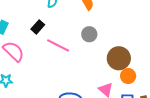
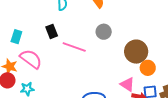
black rectangle: (38, 27) -> (52, 31), turned -56

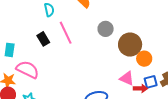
gray circle: (104, 32) -> (106, 29), moved
pink line: (74, 47) -> (66, 33), moved, turned 55

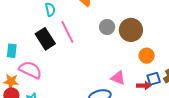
black rectangle: (43, 39) -> (45, 39), size x1.5
brown circle: (130, 45) -> (131, 30), moved
pink triangle: (127, 78) -> (118, 78), moved

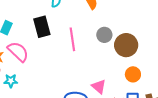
pink line: (67, 32) -> (72, 39), moved

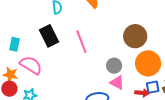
gray circle: (104, 35) -> (114, 66), moved
orange circle: (133, 74) -> (148, 63), size x1.6

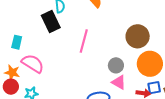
black rectangle: (49, 36) -> (51, 22), moved
pink line: (81, 42) -> (84, 41), turned 35

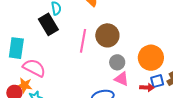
brown circle: (138, 36) -> (107, 35), moved
cyan rectangle: (17, 42) -> (16, 48), size x1.5
orange star: (12, 72) -> (24, 85), moved

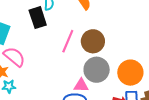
gray circle: (117, 62) -> (97, 70), size x1.6
pink triangle: (122, 79) -> (81, 85), moved, turned -35

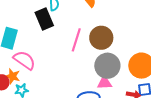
pink triangle: (81, 85) -> (105, 83), moved

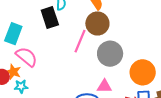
brown circle: (101, 38) -> (97, 23), moved
gray circle: (107, 66) -> (110, 54), moved

